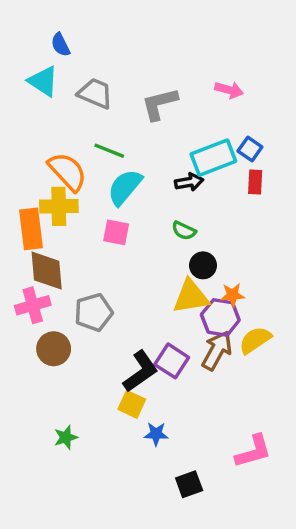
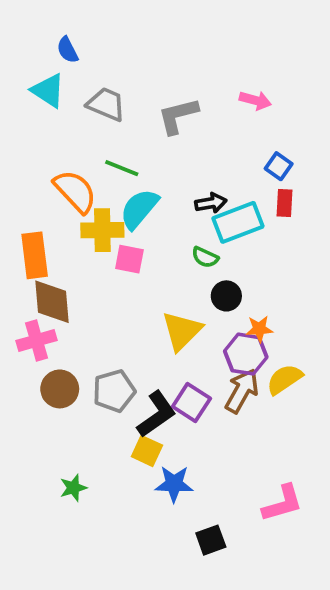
cyan rectangle: (213, 158) -> (238, 222), moved
yellow cross: (59, 206) -> (102, 230), moved
yellow triangle: (191, 297) -> (182, 331), moved, turned -36
gray pentagon: (94, 312) -> (114, 391), moved
blue star: (156, 434) -> (174, 484), size x1.4

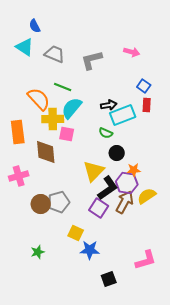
brown diamond: (52, 302) -> (46, 152), moved
brown circle: (60, 389) -> (41, 204), moved
black L-shape: (157, 414) -> (108, 188), moved

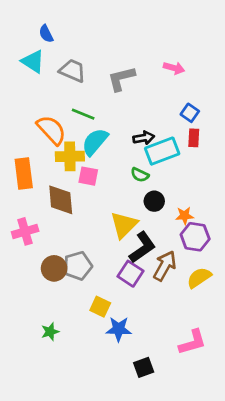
orange star: (134, 170) -> (185, 216), moved
purple hexagon: (127, 183) -> (195, 237), moved
yellow semicircle: (147, 196) -> (199, 278), moved

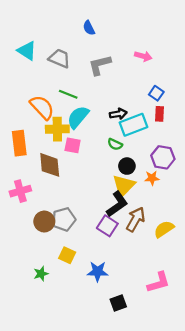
blue semicircle: (46, 34) -> (89, 28), moved
yellow triangle: (124, 225) -> (124, 186), moved
purple hexagon: (195, 237) -> (163, 157), moved
yellow square: (100, 307) -> (67, 255), moved

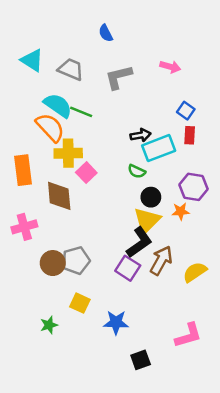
cyan semicircle: (78, 117) -> (58, 105), moved, turned 85
pink square: (73, 145) -> (86, 173), turned 35

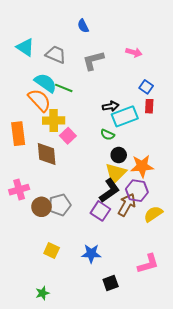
purple hexagon: (194, 187) -> (137, 191), moved
orange star: (181, 211) -> (142, 166), size x1.6
pink cross: (24, 227) -> (19, 190), moved
yellow square: (80, 303) -> (52, 251), moved
green star: (49, 325) -> (42, 293), moved

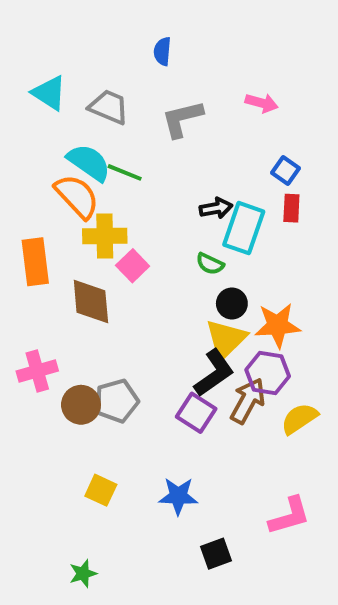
blue semicircle: (83, 26) -> (162, 51), turned 32
cyan rectangle: (125, 116) -> (244, 228), turned -50

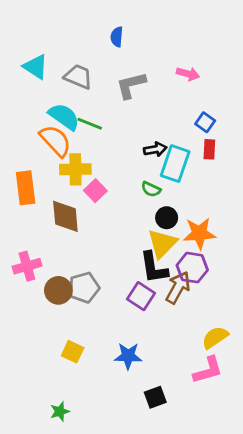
black L-shape: (214, 373) -> (154, 268), turned 116
yellow semicircle: (299, 419) -> (215, 337), moved

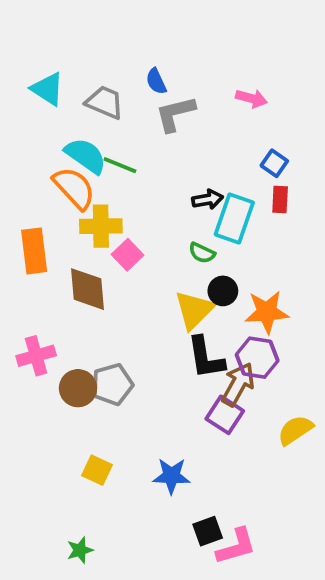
blue semicircle: (117, 37) -> (156, 81), moved, turned -30
yellow triangle: (162, 243) -> (194, 310), moved
purple square: (141, 296) -> (225, 415), moved
yellow semicircle: (215, 337) -> (295, 430), moved
pink L-shape: (208, 370) -> (236, 546), moved

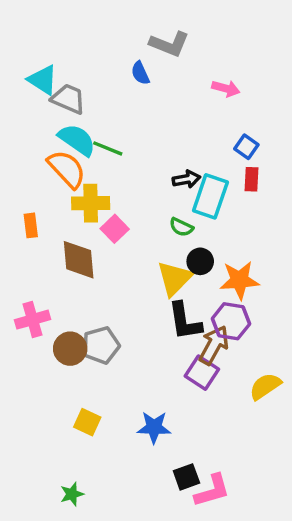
gray trapezoid: (105, 102) -> (68, 99), moved
gray L-shape: (175, 114) -> (169, 44), moved, turned -144
orange rectangle: (34, 251) -> (31, 225), size x0.6

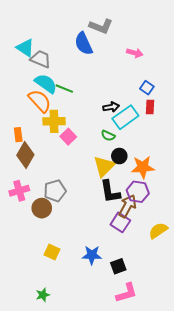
blue semicircle: (140, 73) -> (84, 44), size x1.6
cyan rectangle: (210, 196) -> (125, 117), turned 35
brown diamond: (79, 260) -> (25, 155), moved, turned 35
gray pentagon: (101, 345) -> (55, 191), moved
black square: (186, 477) -> (118, 266), moved

